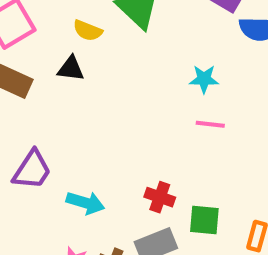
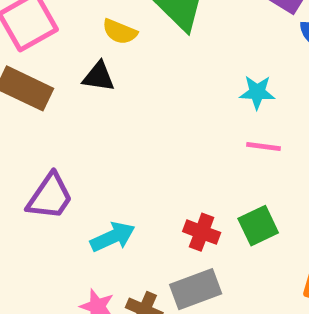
cyan arrow: (85, 203) -> (113, 237), turned -42
green square: (204, 220) -> (258, 226), moved, turned -32

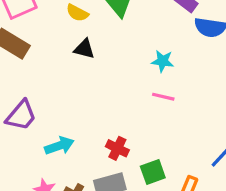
black triangle: (99, 77) -> (84, 49), moved
green square: (258, 226) -> (153, 172), moved

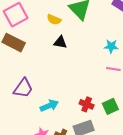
green square: (153, 172) -> (110, 106), moved

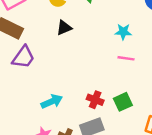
black triangle: (60, 42) -> (64, 28), turned -32
purple trapezoid: (23, 88) -> (23, 57), moved

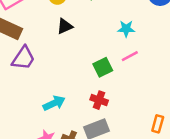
pink line: (126, 58) -> (130, 56), turned -35
green square: (123, 102) -> (103, 67), moved

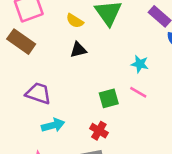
pink line: (130, 56) -> (138, 92), turned 48
purple trapezoid: (23, 58) -> (38, 93), moved, turned -116

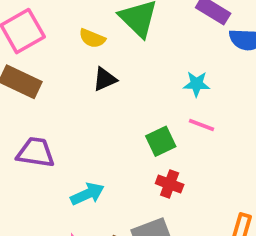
purple trapezoid: (38, 93) -> (36, 152), moved
red cross: (99, 131) -> (170, 184), moved

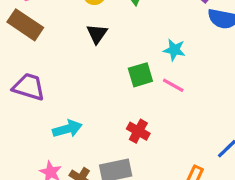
black triangle: (105, 79) -> (97, 34), turned -40
green square: (161, 141) -> (140, 75), moved

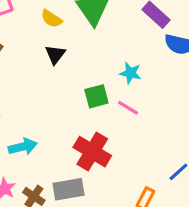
red cross: (138, 131) -> (92, 152), size x1.6

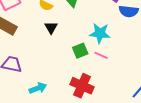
cyan star: (131, 73) -> (100, 33), size x1.5

